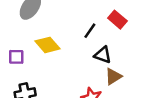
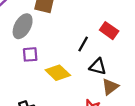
yellow diamond: (48, 45) -> (58, 73), moved
purple square: (16, 57) -> (30, 54), moved

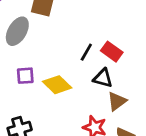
red rectangle: (109, 31) -> (112, 52), moved
purple square: (30, 54) -> (25, 76), moved

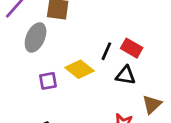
yellow diamond: (57, 85) -> (79, 69), moved
brown triangle: (117, 101) -> (152, 104), moved

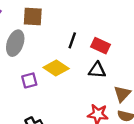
black line: (106, 51) -> (72, 40), moved

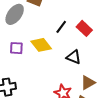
red rectangle: (101, 46) -> (84, 28), moved

